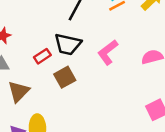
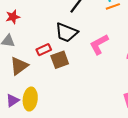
red rectangle: (42, 56) -> (44, 50), moved

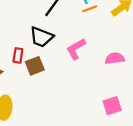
red rectangle: (44, 50) -> (18, 55), turned -56

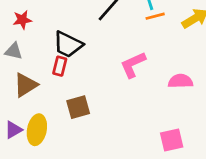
black trapezoid: (41, 37) -> (68, 44), moved
brown square: (35, 66) -> (78, 107), moved

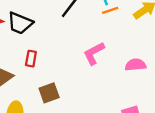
black trapezoid: (68, 44) -> (20, 23), moved

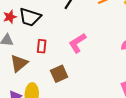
pink L-shape: (94, 53) -> (77, 43), moved

